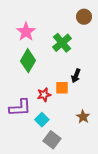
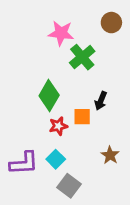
pink star: (26, 32) -> (61, 33), moved, turned -30
green diamond: (28, 61) -> (49, 95), moved
purple L-shape: (20, 108) -> (24, 163), moved

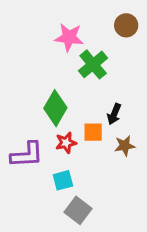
brown star: (110, 155) -> (125, 146), moved, turned 30
cyan square: (56, 159) -> (63, 180), turned 30
purple L-shape: (24, 163) -> (27, 155), moved

